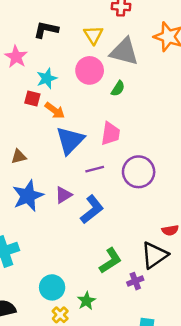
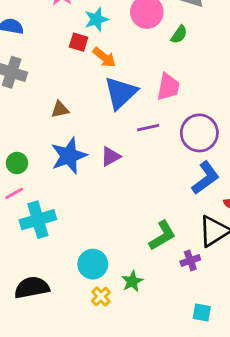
blue L-shape: (92, 209) -> (205, 178), moved

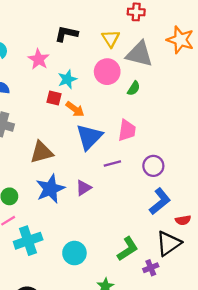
brown triangle: (60, 109) -> (42, 152), size x1.6
purple circle: (199, 133) -> (153, 166), size x0.7
cyan circle: (93, 264) -> (74, 253), moved

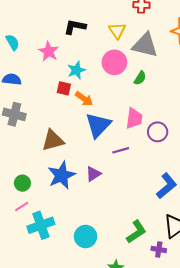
purple circle: (153, 166) -> (158, 132), moved
purple cross: (151, 268) -> (159, 250), turned 32

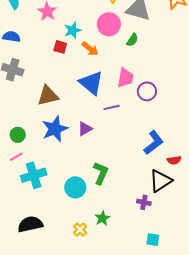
orange arrow: (84, 99) -> (90, 49), moved
blue triangle: (98, 125) -> (91, 83), turned -36
green L-shape: (136, 232) -> (101, 173), moved, turned -35

